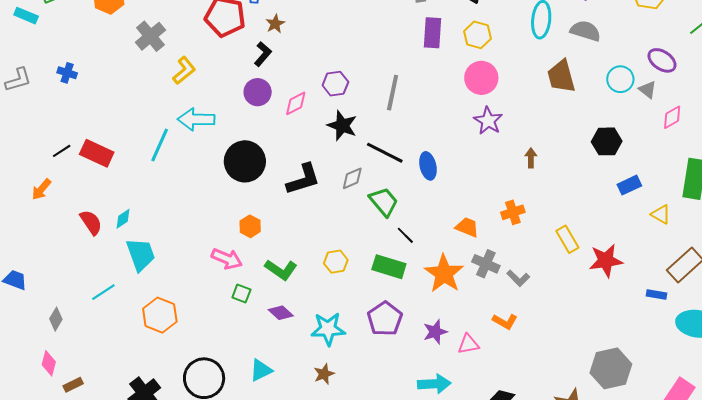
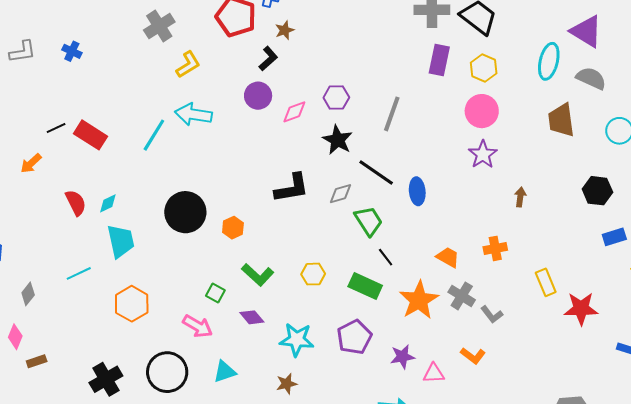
black circle: (245, 161) -> (185, 212), moved
pink arrow: (227, 259) -> (198, 326), moved

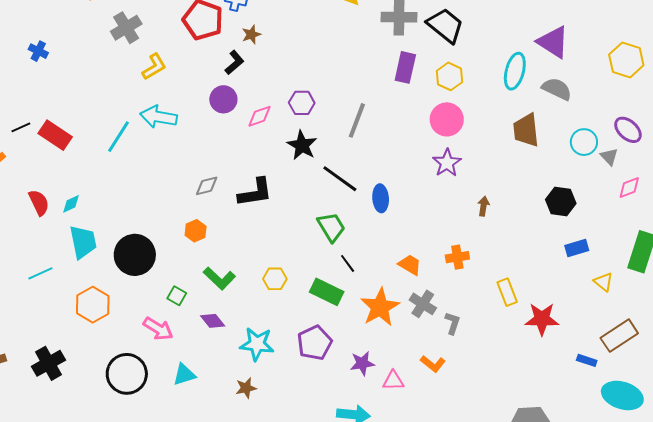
gray diamond: (340, 194) -> (207, 186), moved
black circle: (185, 212) -> (135, 255), moved
gray L-shape: (492, 314) -> (453, 323), turned -125
black cross: (106, 379) -> (48, 363), moved

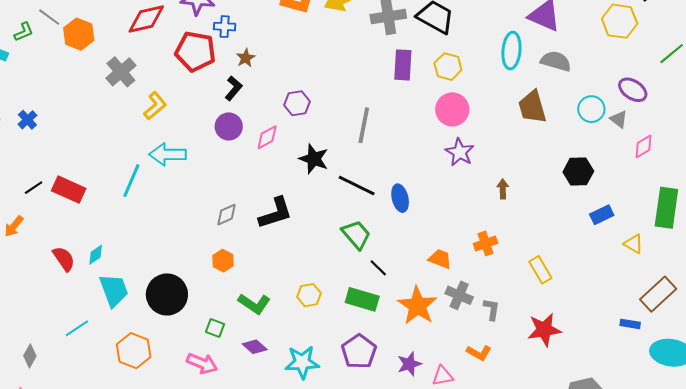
blue cross: (38, 51) -> (27, 120), moved, turned 30
purple hexagon: (302, 103) -> (297, 103), moved
red star: (542, 319) -> (544, 330), moved

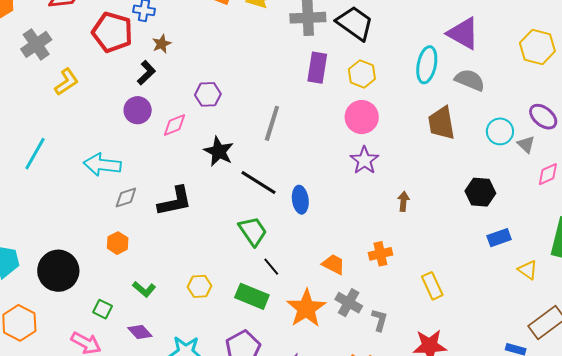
cyan arrow: (168, 154) -> (102, 165), moved
green L-shape: (254, 304) -> (144, 289), size x0.7

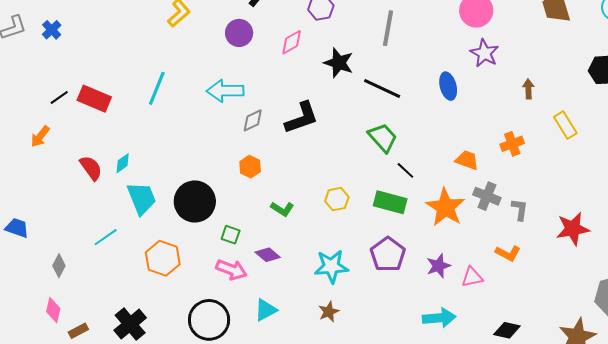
purple circle: (138, 110) -> (239, 33), moved
blue ellipse: (300, 200) -> (448, 86), moved
yellow rectangle: (432, 286) -> (565, 125), moved
green square: (103, 309) -> (231, 235), moved
purple diamond: (140, 332) -> (268, 255), moved

